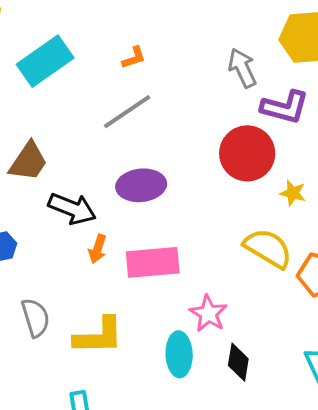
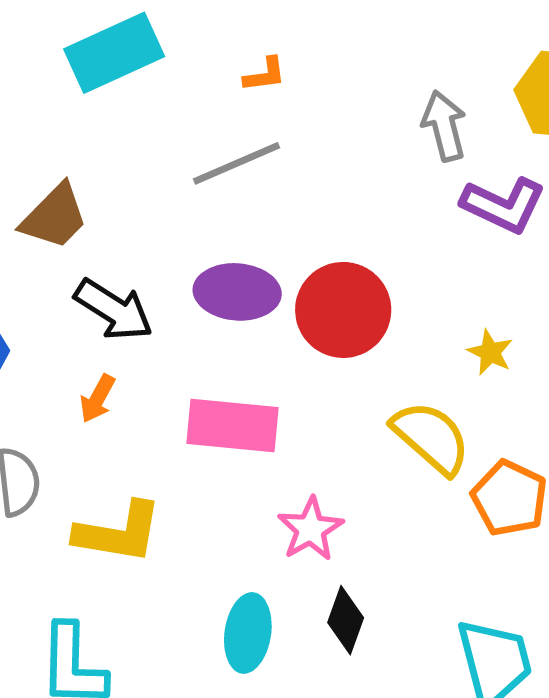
red circle: (247, 153) -> (343, 310), moved
orange arrow: (97, 249) -> (97, 399), moved
cyan ellipse: (179, 354) -> (248, 633), moved

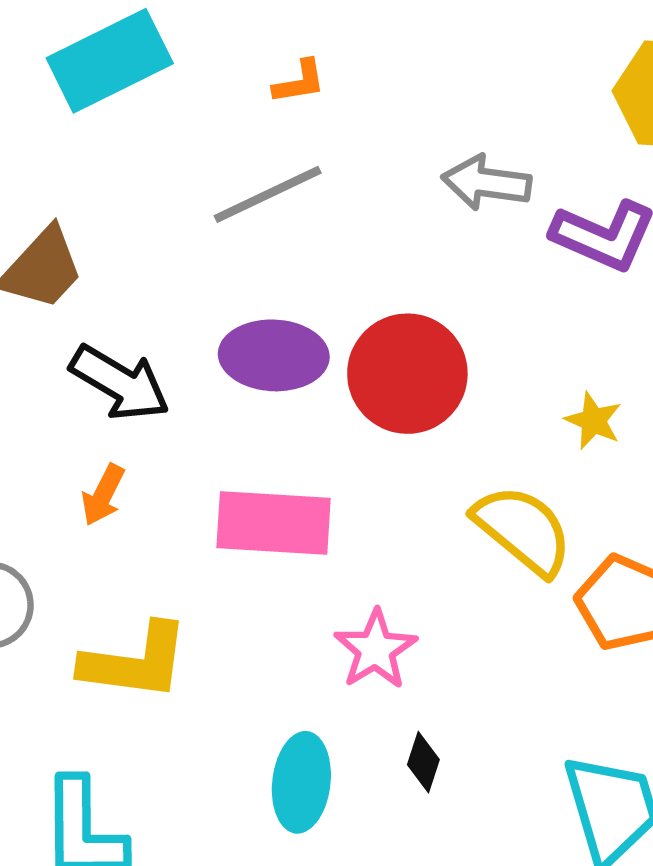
gray arrow: (444, 126) -> (487, 183), moved, turned -66
black diamond: (346, 620) -> (423, 762), size x0.7

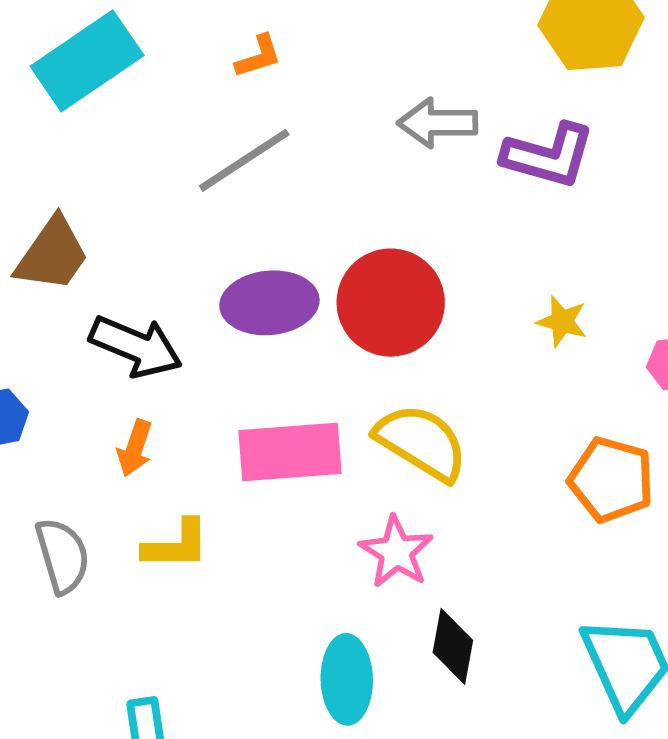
yellow semicircle: (523, 530) -> (421, 442), moved
yellow L-shape: (135, 662) -> (176, 545), moved, size x0.7
black diamond: (423, 762) -> (453, 646), size x1.4

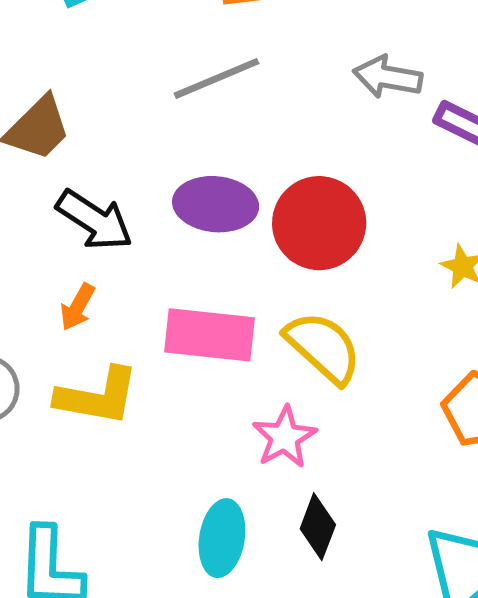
yellow L-shape: (176, 545) -> (97, 396), size x1.4

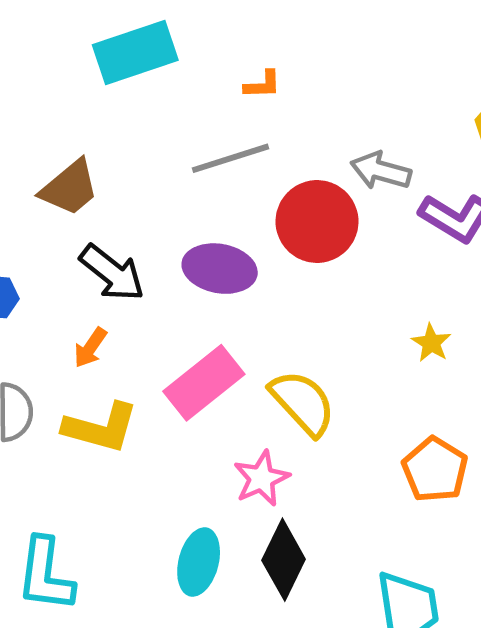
red circle: (319, 223) -> (317, 221), moved
pink rectangle: (209, 335) -> (204, 383), turned -50
black diamond: (318, 527) -> (284, 560), size x1.4

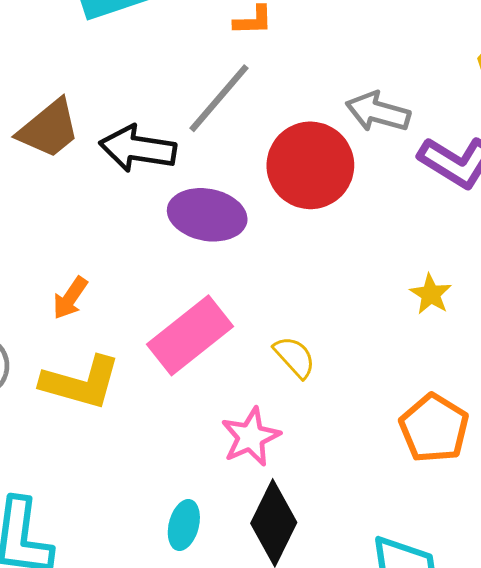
gray line: (230, 158) -> (219, 98), turned -32
black arrow: (112, 273) -> (138, 149), moved, turned 150
yellow semicircle: (303, 403) -> (294, 357), size x0.6
cyan ellipse: (199, 562) -> (184, 525), size x0.7

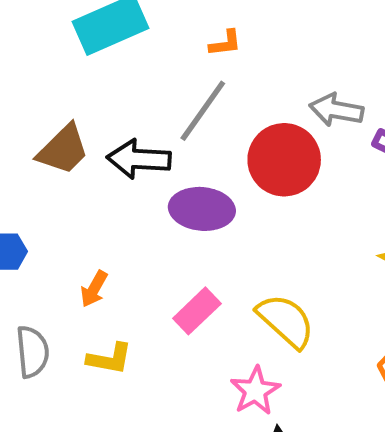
pink rectangle: (190, 335) -> (197, 311), size x0.7
yellow semicircle: (294, 357) -> (286, 321), size x1.6
yellow L-shape: (81, 383) -> (109, 359), size x0.7

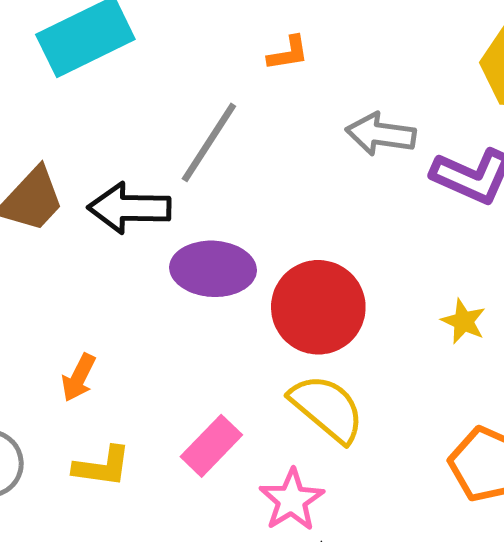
orange L-shape: (225, 43) -> (288, 53), moved
red circle: (284, 160) -> (318, 307), moved
pink rectangle: (197, 311) -> (211, 446), moved

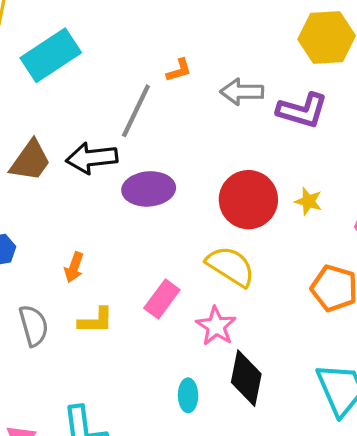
orange L-shape: (288, 53) -> (179, 70), moved
red circle: (318, 307) -> (248, 200), moved

